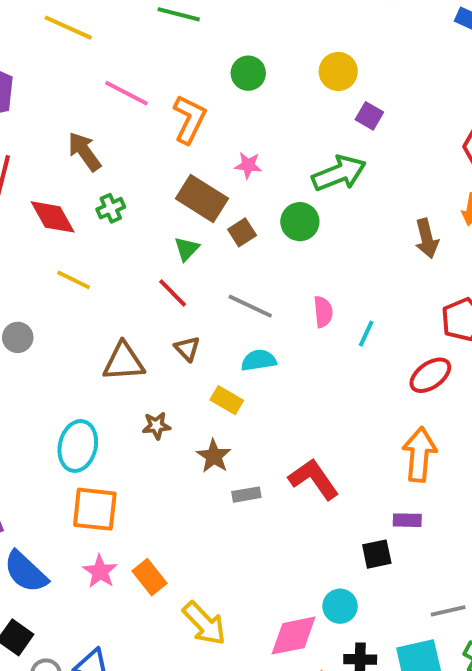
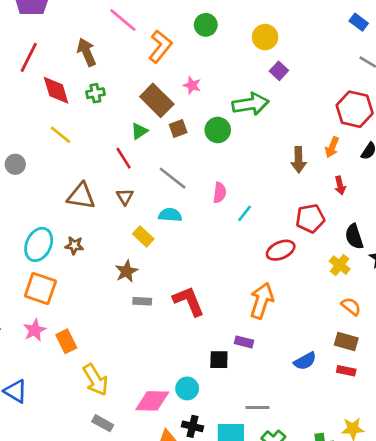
brown star: (156, 426) -> (74, 245), moved

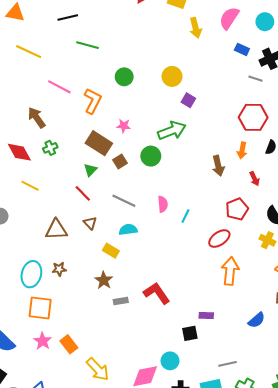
orange arrow: (262, 301) -> (230, 271), moved

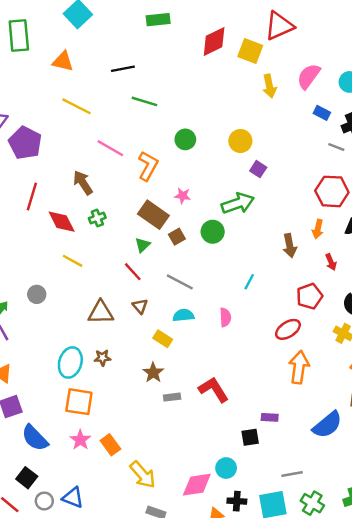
pink semicircle: (163, 204) -> (225, 317), moved
cyan line: (185, 216) -> (249, 282), moved
blue semicircle: (257, 320) -> (327, 425), size x1.5

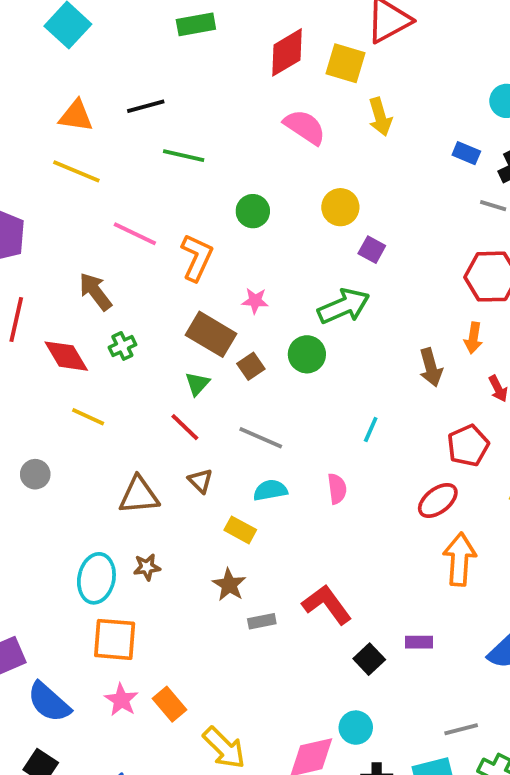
orange triangle: (63, 61) -> (76, 116), moved
pink semicircle: (309, 76) -> (305, 127), moved, turned 92
black square: (250, 437) -> (369, 659), moved, turned -30

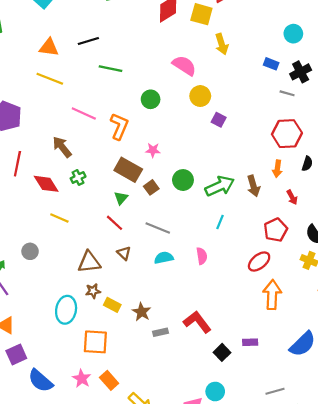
pink semicircle: (305, 127) -> (184, 65), moved
green arrow: (344, 306) -> (220, 186), moved
yellow rectangle: (240, 530) -> (112, 305), moved
brown star: (147, 567) -> (93, 291), moved
orange square: (115, 639) -> (95, 342), moved

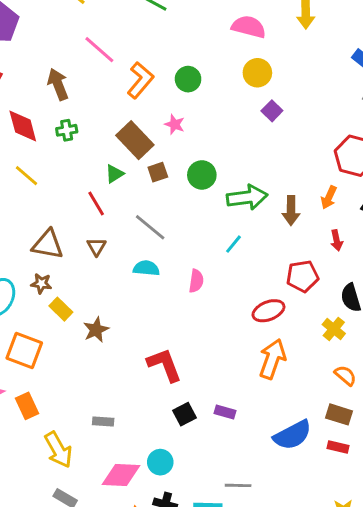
pink semicircle: (184, 65) -> (249, 27), turned -35
green circle: (151, 99) -> (188, 79), moved
gray rectangle: (161, 332) -> (103, 421), moved

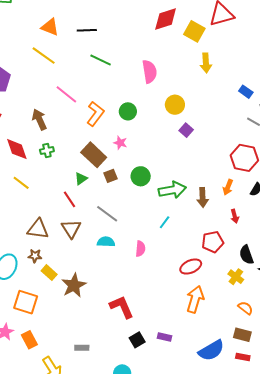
pink semicircle: (249, 27) -> (150, 72), moved, turned 70
brown triangle: (96, 247) -> (71, 229), size x1.5
brown star: (96, 330) -> (74, 285), size x1.4

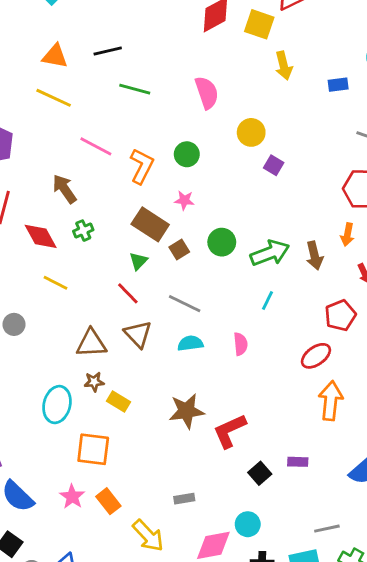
blue rectangle: (246, 92) -> (338, 85), moved, turned -32
brown star: (74, 285) -> (187, 411), moved, turned 30
red L-shape: (122, 307) -> (230, 431), turned -80

